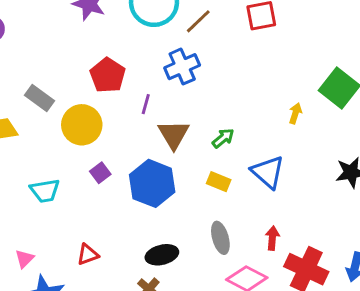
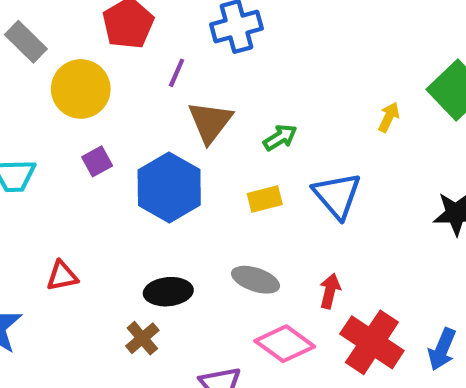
yellow rectangle: (219, 182) -> (265, 199), turned -45
gray ellipse: (220, 238) -> (256, 280), turned -64

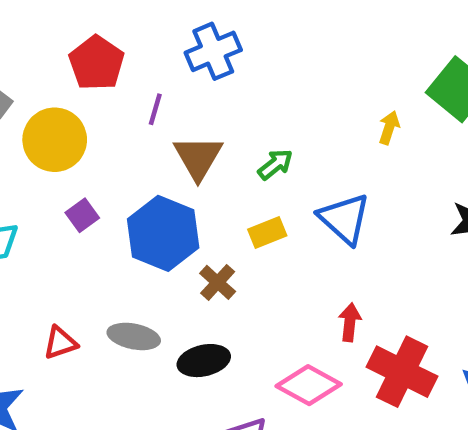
gray ellipse: (256, 280) -> (134, 336), moved
black ellipse: (168, 292) -> (204, 361), moved
brown cross: (142, 338) -> (218, 282), moved

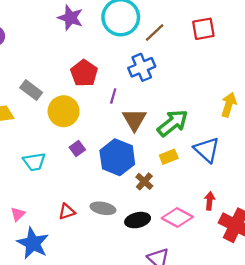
yellow arrow: (389, 128) -> (229, 105), size x1.5
green arrow: (275, 164) -> (173, 123), size x1.8
pink diamond: (309, 385) -> (177, 217), moved

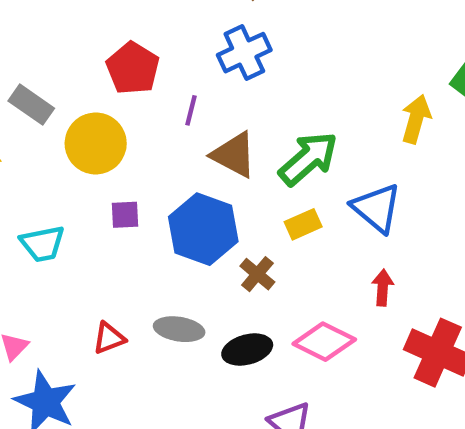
brown triangle: (134, 120) -> (234, 155), turned -30
purple square: (77, 148) -> (125, 215), turned 35
red arrow: (210, 201) -> (383, 288), moved

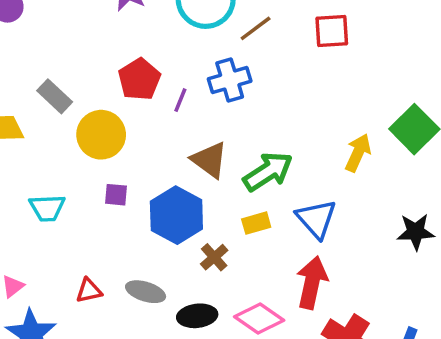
purple line: (191, 110) -> (180, 100), moved
red arrow: (383, 288) -> (312, 283), size x1.8

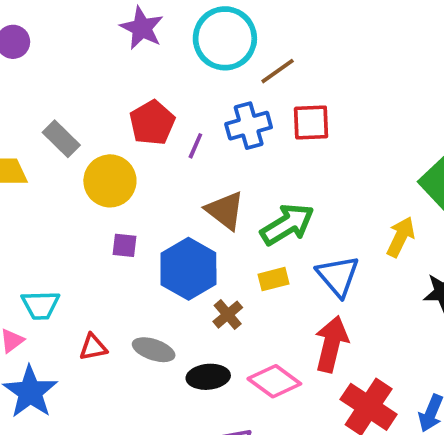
red square: (332, 31) -> (311, 122), moved
yellow arrow: (358, 153) -> (401, 237), moved
cyan trapezoid: (47, 208) -> (41, 305), moved

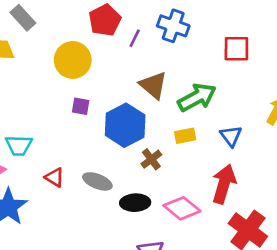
red square: (311, 122) -> (236, 49), moved
blue cross: (249, 126) -> (173, 26), turned 32
gray rectangle: (61, 139) -> (23, 18), moved
blue triangle: (338, 276) -> (231, 136), size x0.7
red triangle: (93, 347) -> (55, 177), turned 40

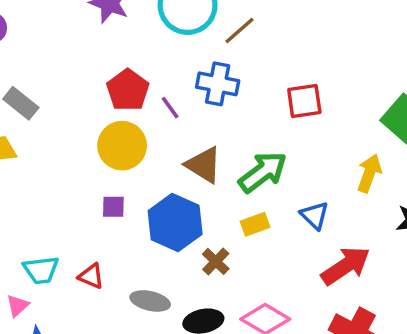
purple line: (135, 38) -> (170, 108), turned -54
yellow circle: (73, 60) -> (122, 146), moved
red triangle: (55, 177) -> (91, 276), moved
red arrow: (224, 184) -> (346, 266), moved, turned 48

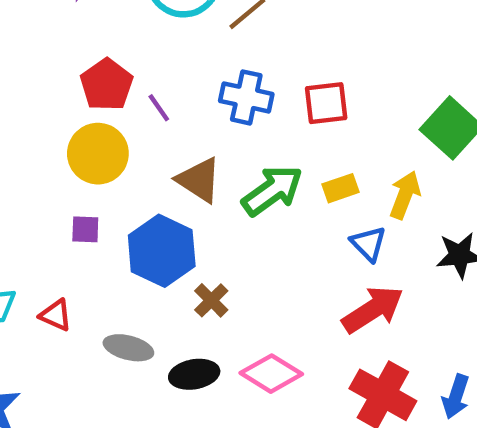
blue cross: (218, 84) -> (246, 97), moved
blue triangle: (315, 215) -> (368, 244), moved
yellow rectangle: (255, 224) -> (341, 188), moved

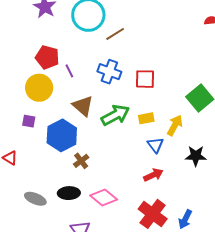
red pentagon: (107, 85) -> (47, 57), turned -30
red arrow: (373, 309) -> (153, 175), size x0.7
gray ellipse: (128, 348) -> (35, 199), moved

